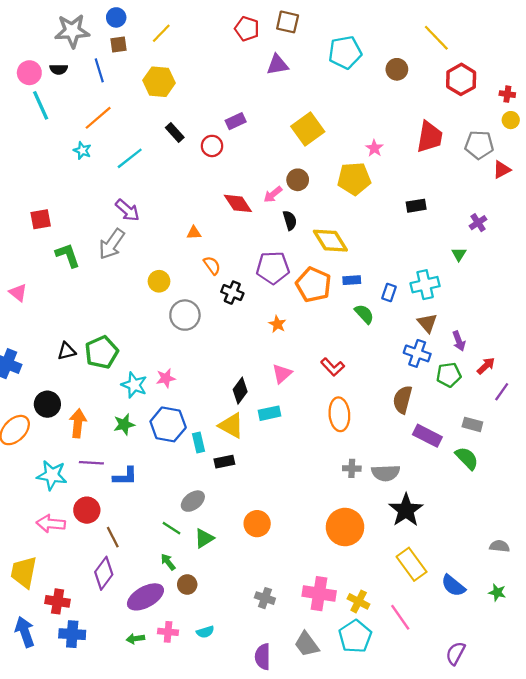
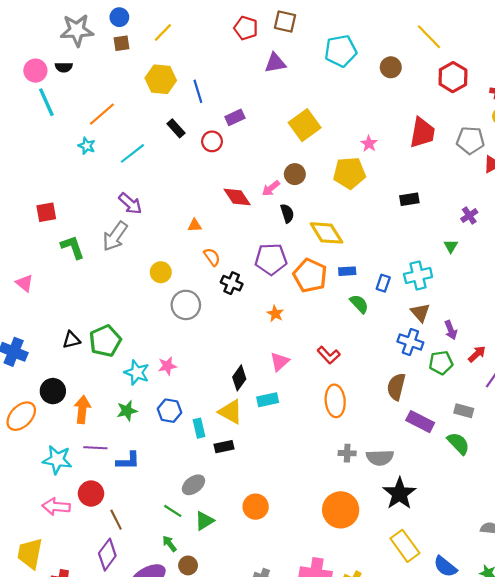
blue line: (99, 70) -> (198, 91), moved
blue hexagon: (168, 424) -> (169, 411), size x0.7

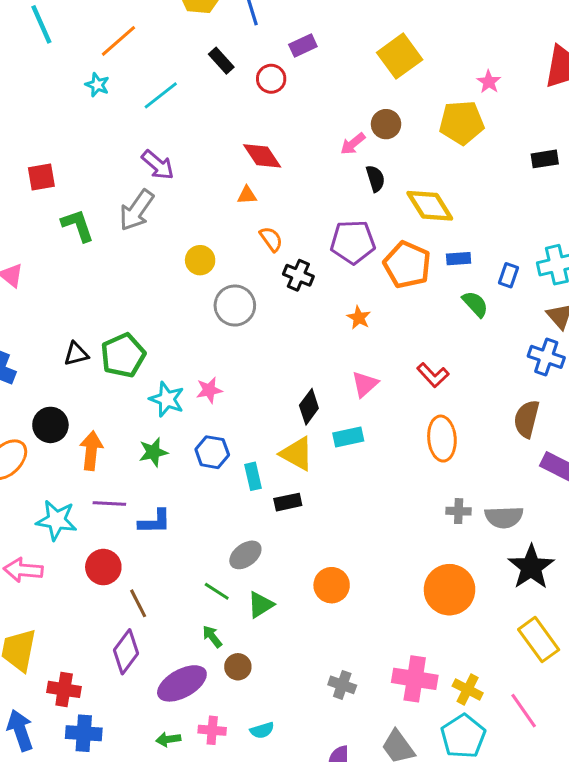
red diamond: (237, 197) -> (262, 156), moved
pink arrow: (56, 507) -> (23, 570), moved

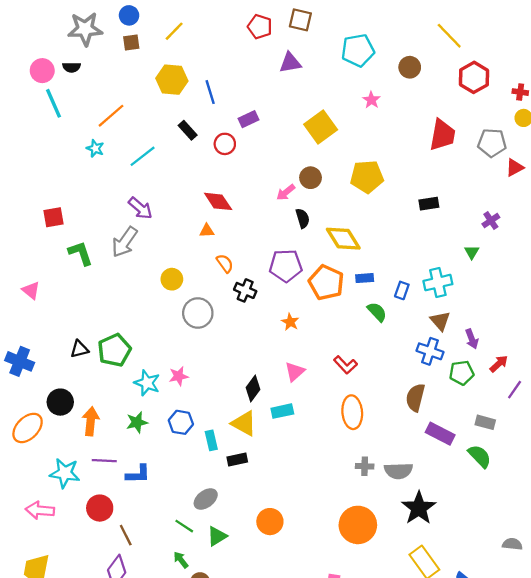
pink star: (489, 82) -> (371, 100), moved

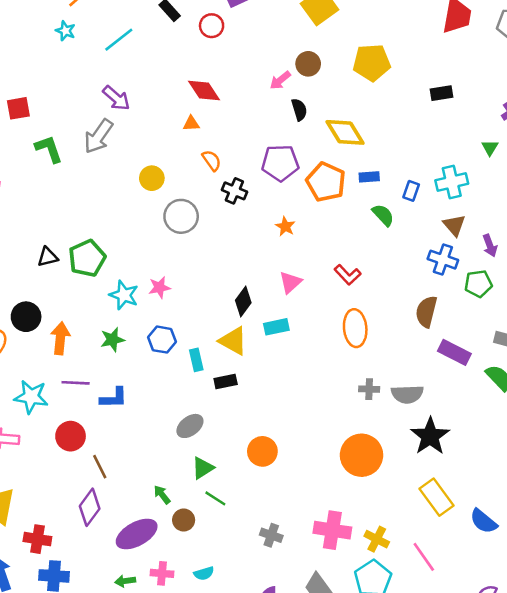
green line: (184, 526) -> (215, 498), moved

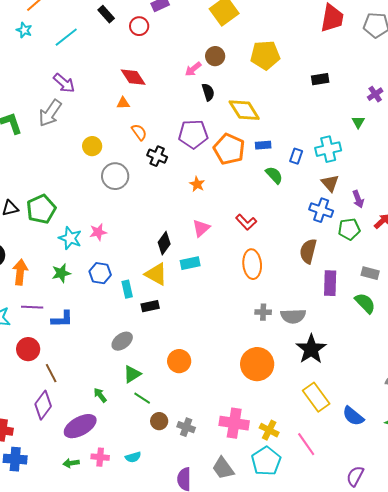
purple rectangle: (454, 352) -> (330, 283), turned 65
brown circle: (184, 520) -> (159, 421), moved

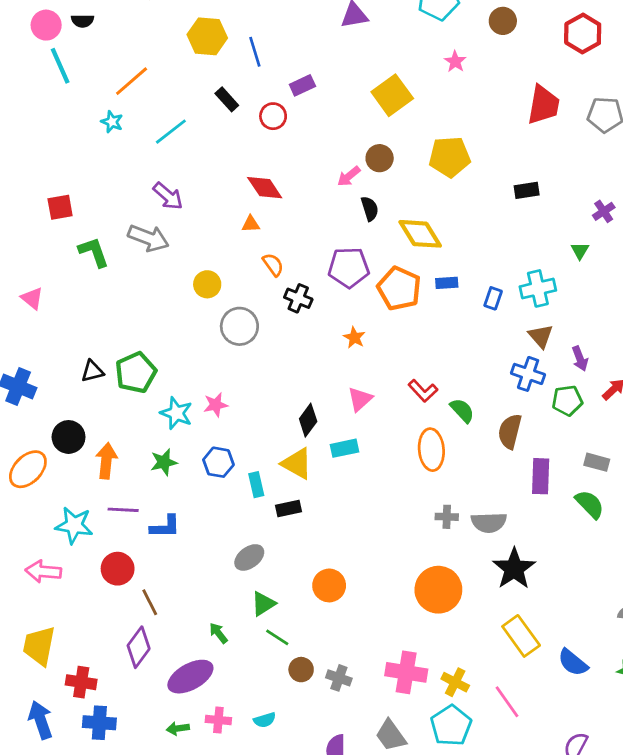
gray arrow: (50, 113) -> (148, 238), turned -104
green semicircle: (274, 175) -> (462, 410), moved

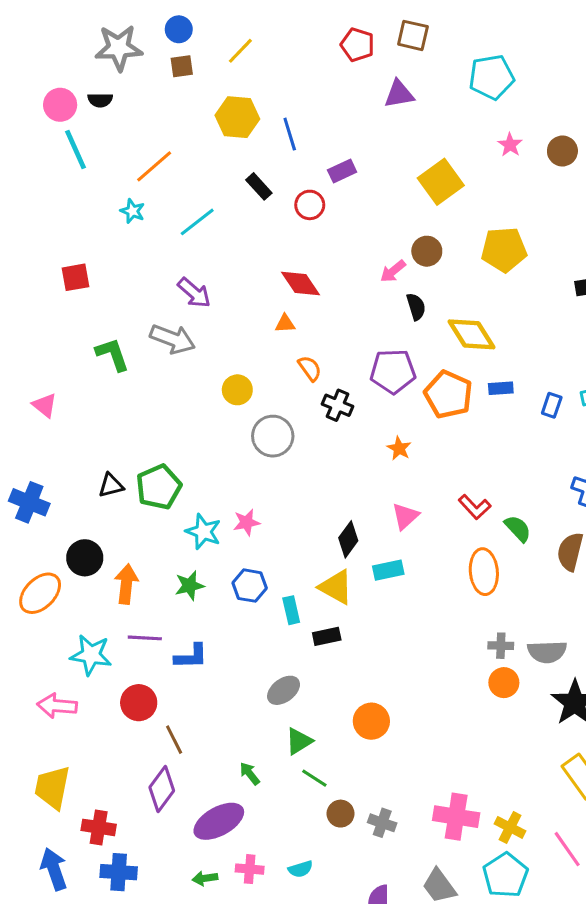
brown circle: (503, 21) -> (562, 151), moved
red square: (60, 207) -> (76, 277), moved
orange circle: (438, 590) -> (504, 683), moved, size x0.6

